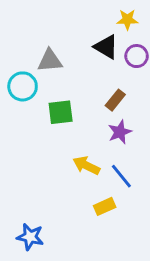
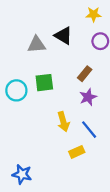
black triangle: (106, 47) -> (63, 36), moved
cyan circle: (23, 86) -> (16, 90), moved
yellow arrow: (86, 165) -> (63, 122), turned -132

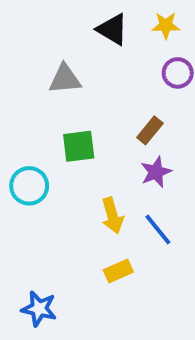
black triangle: (63, 36) -> (112, 29), moved
cyan circle: (16, 90) -> (29, 186), moved
yellow rectangle: (77, 152) -> (118, 271), moved

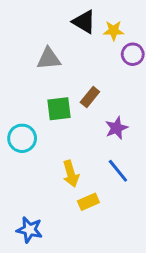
yellow star: (166, 25) -> (114, 31), moved
brown rectangle: (150, 130) -> (90, 97), moved
yellow arrow: (112, 216) -> (71, 174), moved

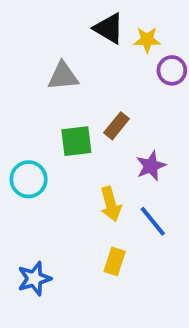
yellow arrow: (71, 174) -> (111, 204), moved
yellow rectangle: (88, 202) -> (115, 261), turned -48
blue star: (29, 230) -> (34, 279), moved, turned -30

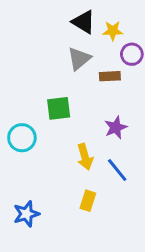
gray triangle: (63, 76) -> (79, 59), moved, turned -35
brown rectangle: (116, 126) -> (110, 76), moved, turned 48

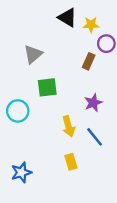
gray triangle: (79, 59) -> (33, 54), moved
brown rectangle: (110, 76) -> (89, 61), turned -63
yellow rectangle: (88, 201) -> (71, 162), turned -35

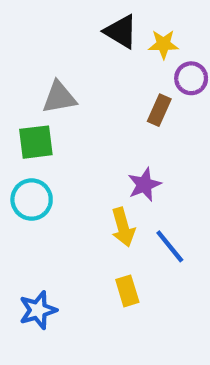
gray triangle: (33, 54) -> (59, 97), turned 30
green square: (47, 87) -> (36, 142), moved
purple star: (93, 103) -> (144, 185), moved

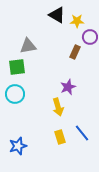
blue line: (170, 246) -> (82, 133), moved

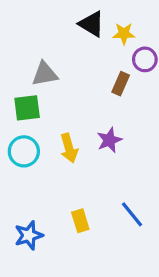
yellow arrow: (58, 107) -> (69, 148), moved
yellow rectangle: (60, 137) -> (80, 221), moved

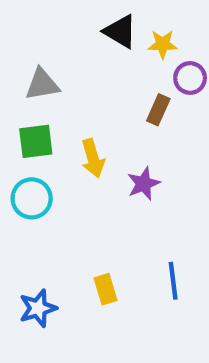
gray triangle: (45, 74) -> (42, 84), moved
yellow arrow: (69, 148) -> (93, 158), moved
blue line: (132, 214) -> (173, 281), turned 32

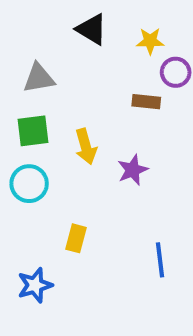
black triangle: (120, 32) -> (92, 29), moved
brown rectangle: (158, 110) -> (146, 102), turned 72
yellow rectangle: (106, 289) -> (76, 238), moved, turned 32

